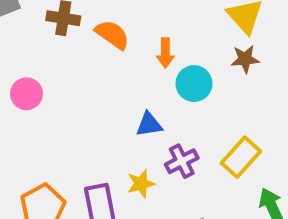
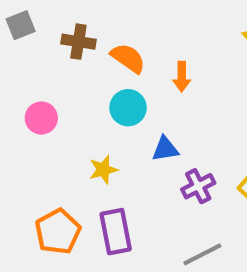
cyan circle: (194, 84) -> (128, 108), moved
yellow star: (141, 184) -> (103, 170), moved

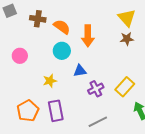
orange arrow: (182, 77) -> (88, 36), size x1.5

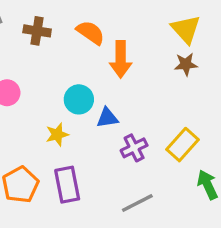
orange semicircle: (62, 27) -> (91, 33), moved
cyan circle: (62, 51) -> (79, 99), moved

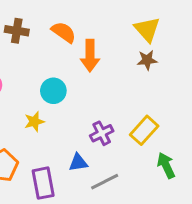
blue triangle: (107, 118) -> (78, 163), moved
purple rectangle: (67, 185) -> (43, 183), moved

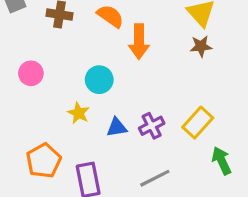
yellow star: (34, 122) -> (79, 113), turned -30
blue triangle: (78, 163) -> (117, 127), moved

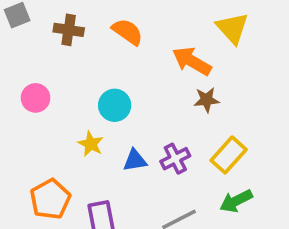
orange arrow: (139, 42) -> (192, 61), moved, turned 120
brown star: (201, 46) -> (207, 100), moved
green arrow: (222, 161) -> (236, 201), moved, turned -92

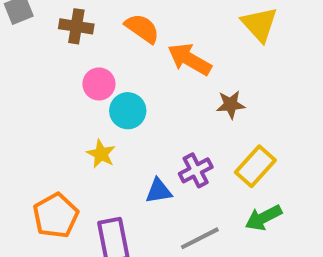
orange arrow: (192, 61) -> (189, 59), moved
pink circle: (36, 98) -> (99, 84), moved
blue triangle: (135, 160) -> (159, 191), moved

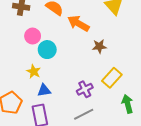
purple cross: (196, 170) -> (85, 89), moved
blue triangle: (159, 191) -> (44, 90), moved
green arrow: (264, 218) -> (128, 104), moved, turned 102

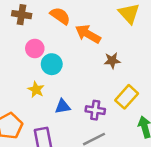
purple cross: (85, 89) -> (95, 110), turned 35
blue triangle: (44, 90) -> (63, 106), moved

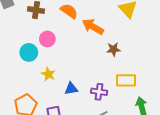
cyan circle: (52, 64) -> (29, 52), moved
yellow rectangle: (127, 97) -> (126, 80), turned 48

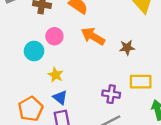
orange arrow: (93, 27) -> (93, 36), moved
blue triangle: (71, 89) -> (60, 98), moved, turned 48

